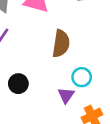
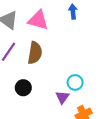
brown semicircle: (61, 44) -> (35, 53), moved

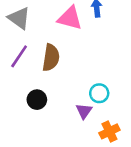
pink triangle: (38, 20) -> (70, 18), moved

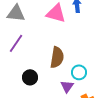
gray triangle: (19, 18) -> (16, 13), turned -30
brown semicircle: (51, 58) -> (57, 57), moved

